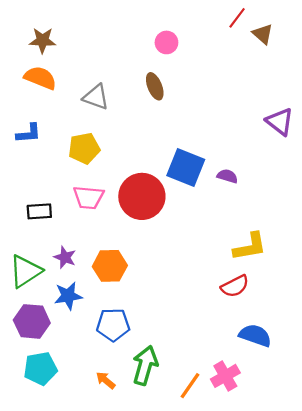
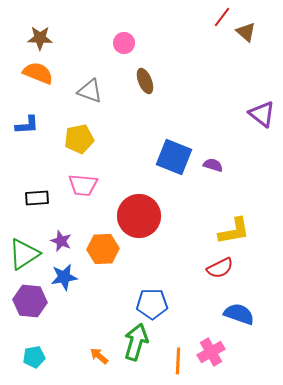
pink circle: (166, 42) -> (124, 43), moved
red circle: (142, 196) -> (139, 216), moved
blue pentagon: (113, 325) -> (152, 304), moved
cyan pentagon: (40, 369) -> (34, 357), moved, size x0.7
orange line: (190, 386) -> (178, 361), turned -32

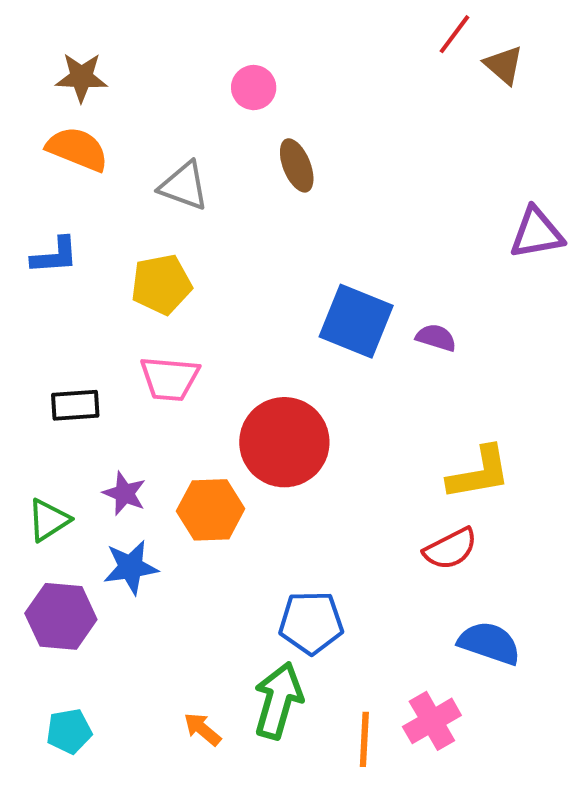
purple triangle: (262, 114) -> (537, 233), turned -48
green triangle: (24, 254) -> (49, 520), size x0.7

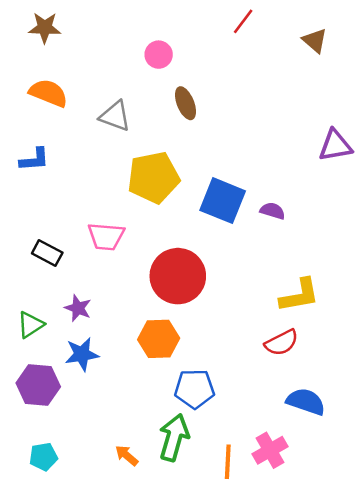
red line: (455, 34) -> (243, 21), moved
brown star: (81, 77) -> (45, 28), moved
yellow pentagon: (161, 284) -> (153, 177), moved, size x1.4
black rectangle: (75, 405) -> (47, 253), turned 32
orange hexagon: (211, 510) -> (159, 339), moved

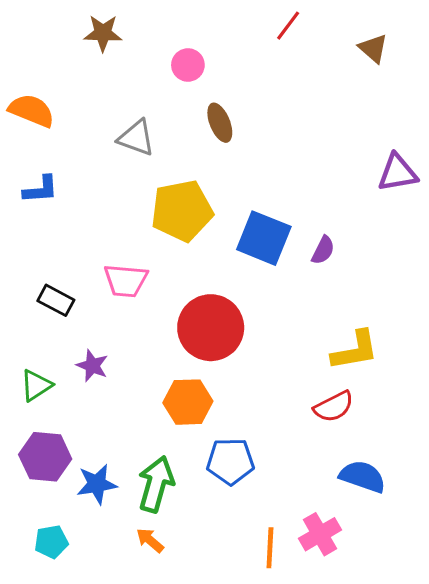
brown star: (45, 28) -> (103, 33), moved
orange semicircle: (48, 93) -> (32, 111), moved
purple semicircle: (273, 211) -> (323, 250), turned 100
blue star: (82, 354) -> (97, 484), moved
green arrow: (174, 437) -> (156, 484), moved

